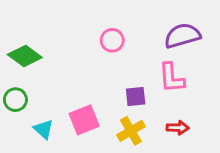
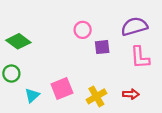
pink L-shape: (171, 78) -> (140, 57), moved
purple square: (136, 96) -> (102, 47), moved
cyan triangle: (44, 129) -> (32, 95), turned 35

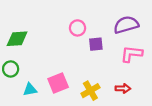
green diamond: (18, 41) -> (17, 39), turned -40
pink L-shape: (140, 57) -> (131, 54), turned 100
cyan triangle: (32, 95) -> (30, 90), turned 32

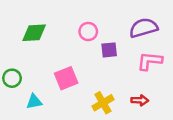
green diamond: (17, 39) -> (34, 33), moved
pink square: (58, 83) -> (66, 78), moved

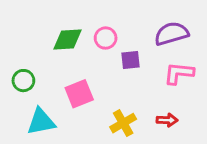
green diamond: (34, 33) -> (67, 39), moved
green circle: (12, 78) -> (23, 81), moved
cyan triangle: (34, 102) -> (41, 122), size x1.5

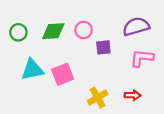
green circle: (23, 81) -> (18, 32), moved
cyan triangle: (41, 122) -> (32, 70), moved

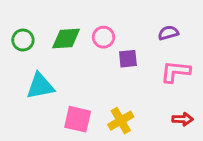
purple semicircle: (136, 26) -> (168, 33), size x0.6
pink square: (63, 74) -> (78, 119), moved, turned 35
red arrow: (133, 95) -> (183, 119), moved

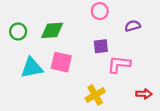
pink circle: (104, 37) -> (100, 11), moved
pink L-shape: (175, 72) -> (119, 64), moved
pink square: (78, 119) -> (61, 62), moved

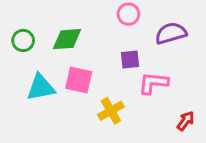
purple semicircle: (133, 26) -> (171, 33), size x1.5
red arrow: (144, 94) -> (186, 121), turned -56
yellow cross: (95, 95) -> (111, 111), moved

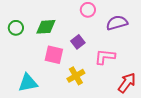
purple square: (130, 60) -> (78, 42), moved, turned -32
cyan triangle: (41, 87) -> (28, 83), moved
red arrow: (186, 121) -> (127, 83), size x1.5

